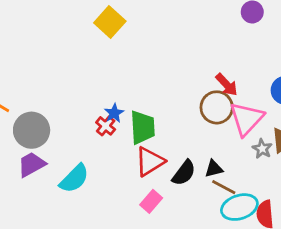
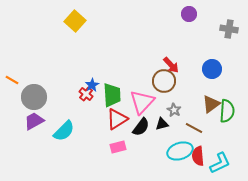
yellow square: (110, 22) -> (75, 21), moved
pink triangle: (247, 119) -> (142, 102), moved
gray star: (262, 149) -> (174, 110), moved
brown line: (224, 187) -> (194, 128), moved
pink rectangle: (151, 201) -> (118, 147), turned 35

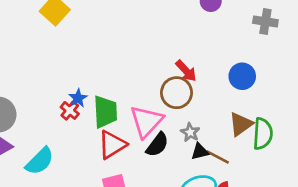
black triangle: (162, 124) -> (200, 152), moved
black semicircle: (141, 127) -> (157, 145), moved

